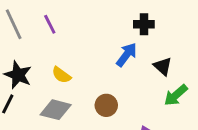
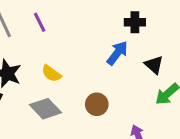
gray diamond: (56, 110) -> (45, 109), turned 32

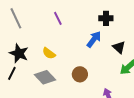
purple line: (40, 22) -> (58, 18), moved

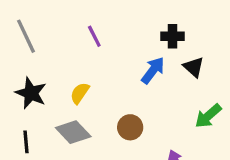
black triangle: (119, 47) -> (194, 67), moved
yellow semicircle: (49, 53) -> (80, 93), turned 88
black line: (12, 73) -> (26, 142), moved, turned -32

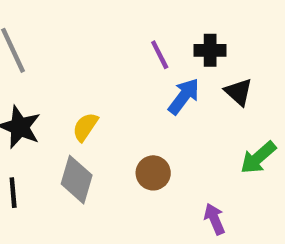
purple line: (94, 36) -> (160, 55), moved
gray diamond: (73, 132) -> (77, 180), turned 60

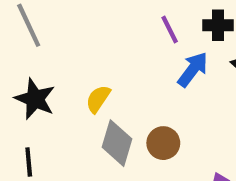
gray diamond: (77, 180) -> (117, 143), moved

